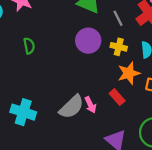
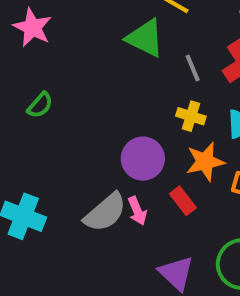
purple circle: (88, 41) -> (143, 159), moved
green semicircle: (29, 46) -> (40, 105), turned 49

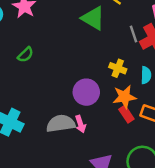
gray line: (193, 68) -> (133, 34), moved
red rectangle: (183, 201) -> (126, 114), moved
gray semicircle: (105, 212) -> (61, 124), turned -152

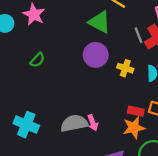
purple circle: (86, 92) -> (96, 55), moved
orange star: (124, 97) -> (134, 128), moved
red rectangle: (126, 114) -> (136, 111), turned -42

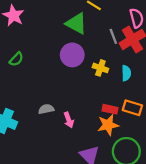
gray semicircle: (74, 123) -> (46, 109), moved, size x0.6

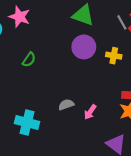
pink arrow: (69, 120) -> (90, 112), turned 64

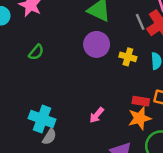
gray semicircle: (66, 105) -> (49, 137), moved, turned 136
cyan cross: (27, 123) -> (42, 119), moved

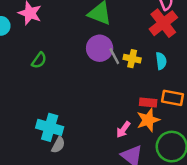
gray line: (140, 22) -> (114, 56), moved
pink arrow: (97, 115) -> (123, 130), moved

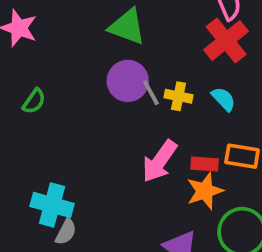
cyan semicircle: (161, 61) -> (224, 99), turned -35
pink arrow: (123, 130) -> (160, 161), moved, size x1.6

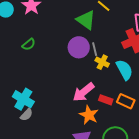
gray line: (151, 93) -> (95, 49), moved
cyan semicircle: (224, 99) -> (124, 70), size x1.5
orange star: (205, 191) -> (89, 115), moved, turned 30

